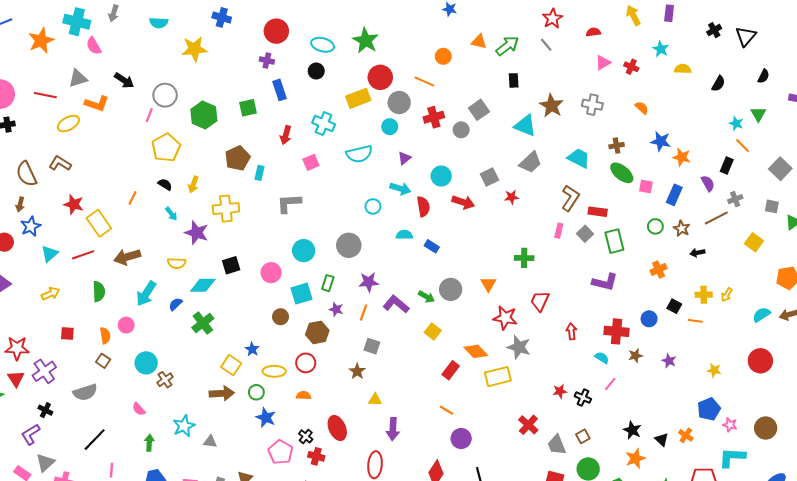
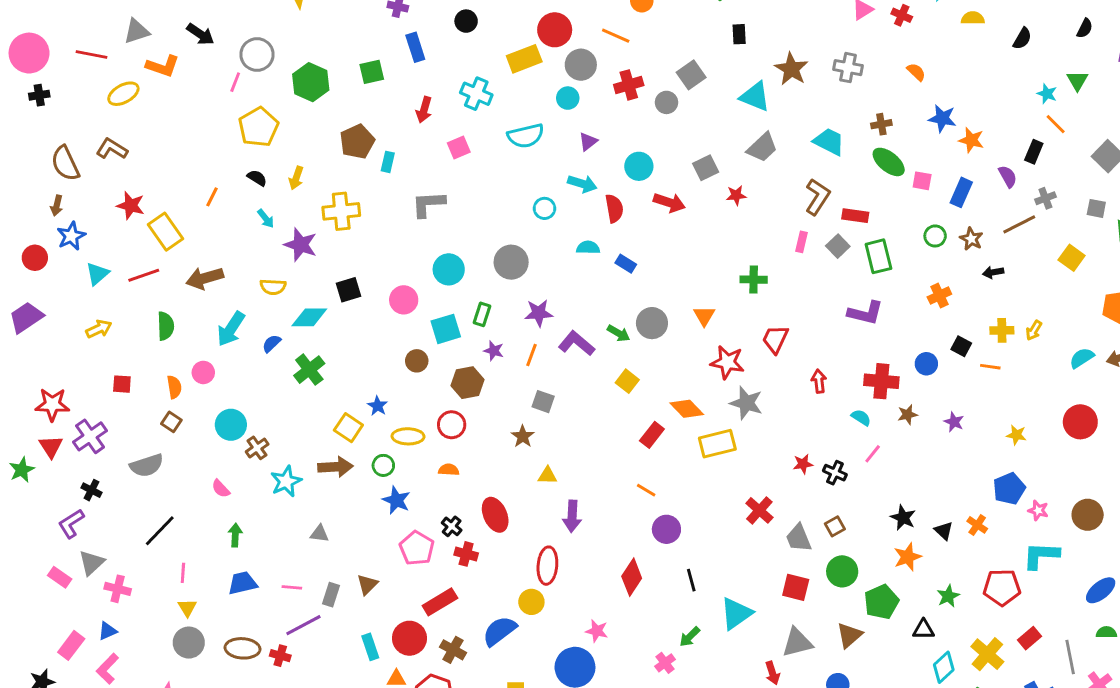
cyan star: (184, 426) -> (286, 481), moved

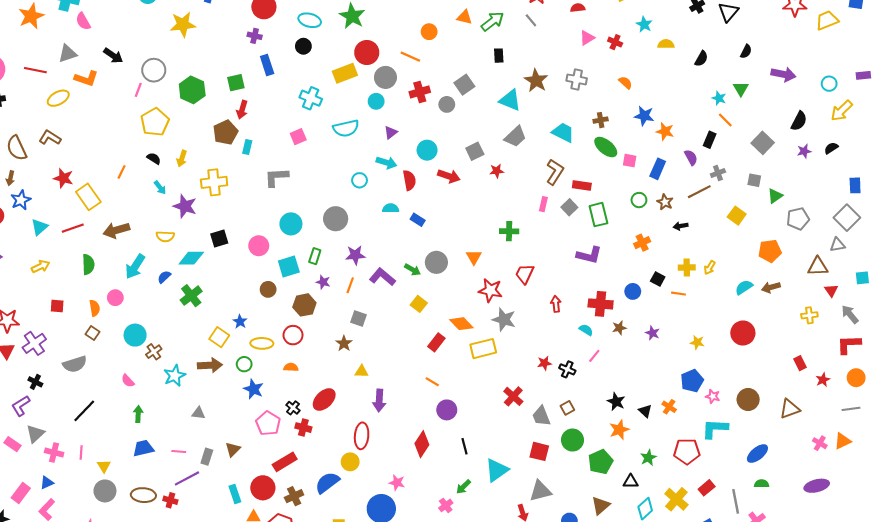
red arrow: (424, 110) -> (242, 110), moved
red ellipse: (495, 515) -> (324, 399), turned 70
pink line: (183, 573) -> (81, 452), moved
brown triangle: (849, 635) -> (601, 505), moved
brown cross: (453, 650) -> (294, 496), turned 36

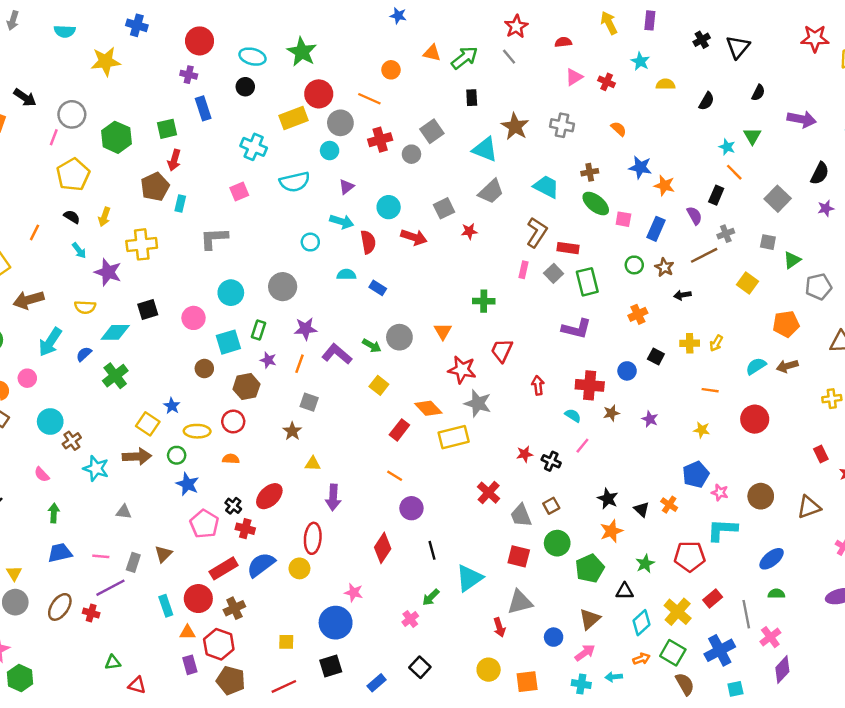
orange line: (678, 294) -> (710, 390), moved
cyan star: (175, 376) -> (96, 468), turned -30
blue semicircle: (327, 483) -> (261, 565), moved
brown ellipse: (143, 495) -> (60, 607), turned -60

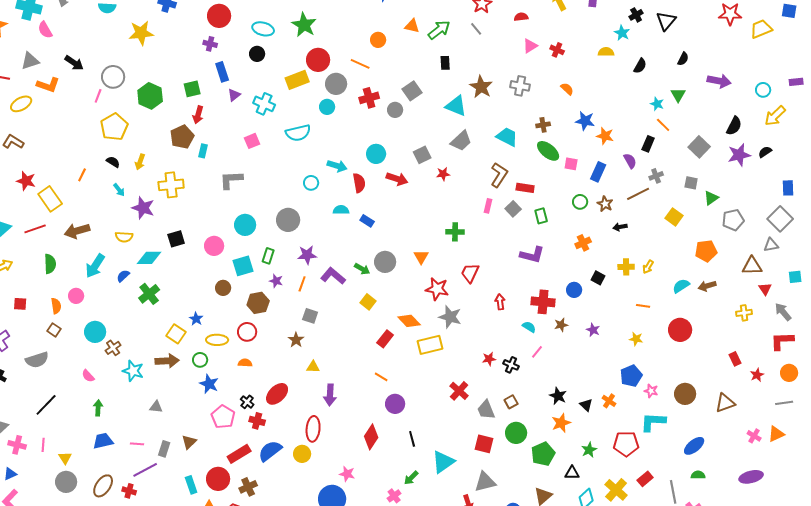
cyan star: (640, 61) -> (622, 33), moved
purple triangle: (346, 187) -> (234, 95), moved
purple star: (826, 208) -> (739, 155), size x1.6
green rectangle: (587, 282) -> (541, 216), size x0.7

